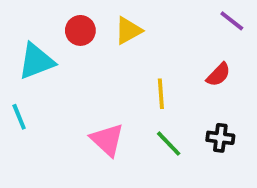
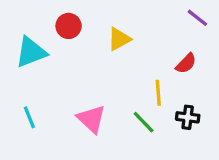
yellow triangle: (128, 30) -> (119, 39), moved
yellow line: (161, 94) -> (158, 93), moved
cyan line: (19, 117) -> (29, 117), moved

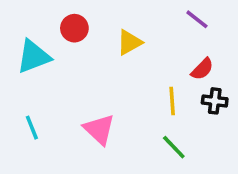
purple line: (197, 18) -> (197, 19), moved
black cross: (188, 117) -> (215, 101), moved
green line: (144, 122) -> (174, 147), moved

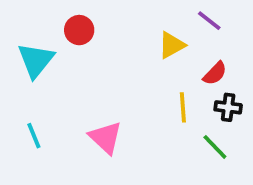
yellow triangle: (129, 42) -> (172, 45), moved
cyan triangle: (34, 57) -> (36, 60), turned -30
green line: (174, 147) -> (215, 147), moved

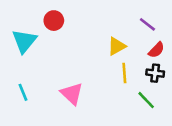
purple line: (209, 21) -> (147, 24), moved
yellow triangle: (172, 45) -> (117, 46), moved
red semicircle: (215, 73) -> (156, 50), moved

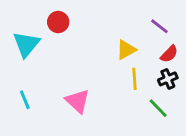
black cross: (155, 73) -> (168, 79), turned -30

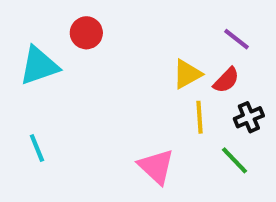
cyan triangle: (26, 44) -> (39, 66), turned 32
red semicircle: (169, 54) -> (226, 80), moved
pink triangle: (78, 101) -> (156, 167), moved

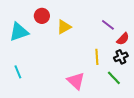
purple line: (237, 39) -> (108, 25), moved
yellow triangle: (187, 74) -> (64, 27), moved
red semicircle: (226, 80) -> (123, 39), moved

